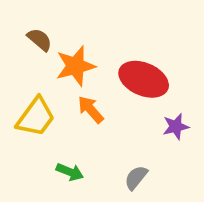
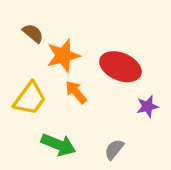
green arrow: (70, 172) -> (58, 145), size x1.5

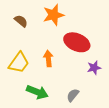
orange star: (63, 56) -> (53, 15), moved
orange arrow: (76, 92) -> (48, 59), turned 35

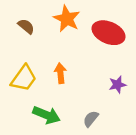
orange star: (53, 15) -> (67, 19), turned -30
red ellipse: (77, 42) -> (109, 33), moved

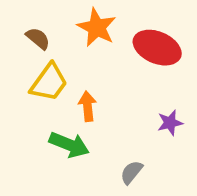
yellow trapezoid: (24, 78) -> (49, 82), moved
green arrow: (46, 115) -> (69, 145), moved

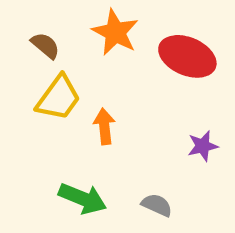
green arrow: (69, 145) -> (83, 198), moved
gray semicircle: (131, 172) -> (157, 205), turned 75

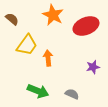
brown semicircle: (45, 45) -> (12, 19), moved
red ellipse: (187, 56) -> (86, 26), turned -45

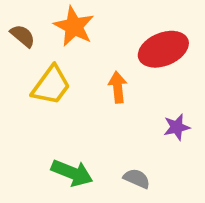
orange star: (53, 15) -> (74, 26), moved
orange arrow: (48, 58) -> (118, 87), moved

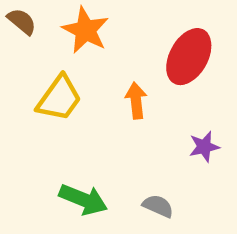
brown semicircle: (23, 36) -> (22, 21), moved
red ellipse: (163, 49) -> (189, 57), turned -39

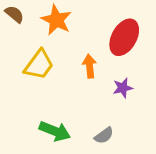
purple star: (204, 147) -> (123, 88), moved
gray semicircle: (158, 206) -> (104, 135), turned 120

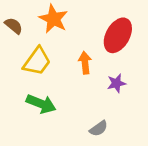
brown semicircle: (14, 14) -> (14, 26), moved
green arrow: (55, 131) -> (41, 104), moved

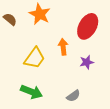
yellow trapezoid: (37, 61) -> (35, 58), moved
green arrow: (41, 104) -> (31, 92), moved

